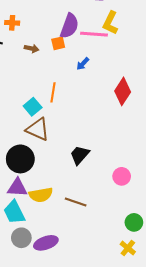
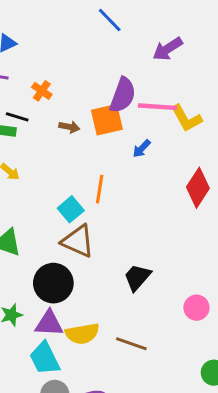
orange cross: (12, 23) -> (42, 91), turned 32
yellow L-shape: (110, 23) -> (186, 118), moved, turned -55
orange square: (58, 43) -> (107, 120), size x1.6

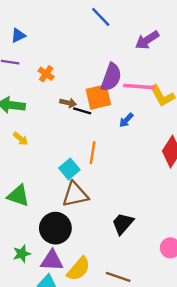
black line: (17, 117) -> (82, 111), moved
brown triangle: (78, 241) -> (75, 194), turned -36
yellow semicircle: (82, 334) -> (79, 269), turned -40

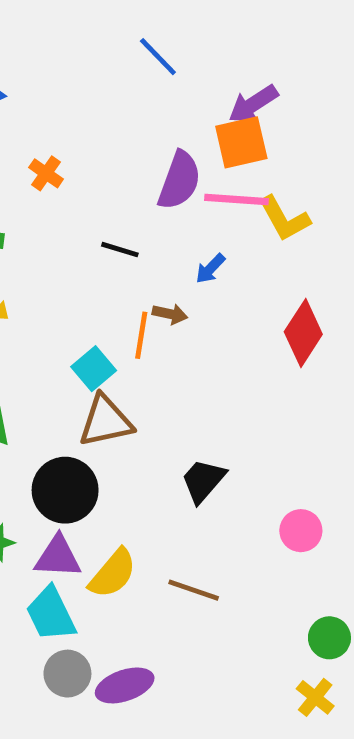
orange square: (98, 97) -> (241, 142), moved
brown arrow: (68, 103) -> (170, 314), moved

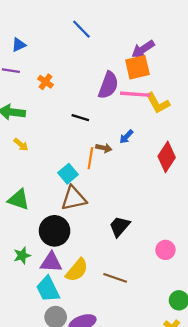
blue line: (158, 57) -> (81, 29), moved
blue arrow: (210, 269) -> (126, 137), moved

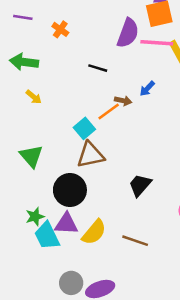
orange line: (90, 158) -> (109, 112), turned 45
green triangle: (19, 199) -> (31, 156), turned 30
cyan trapezoid: (48, 289) -> (47, 236), moved

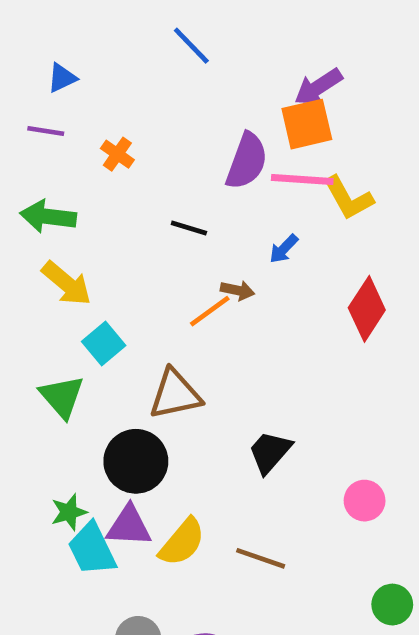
blue arrow: (147, 89) -> (284, 249), moved
yellow arrow: (34, 97) -> (67, 283), size x1.6
cyan square: (84, 128) -> (104, 344), moved

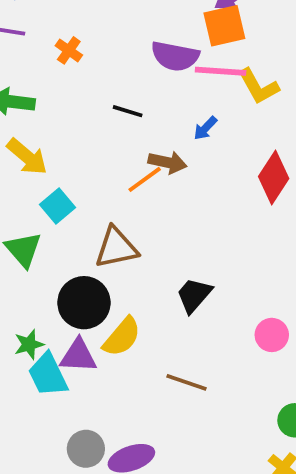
purple semicircle: (247, 161) -> (175, 56), turned 81
brown arrow: (237, 290) -> (167, 162), size x1.4
yellow semicircle: (182, 542) -> (122, 337), moved

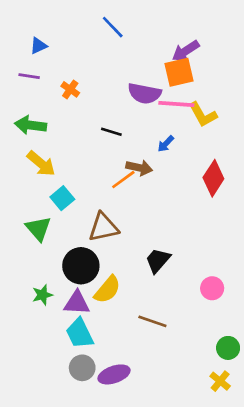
cyan trapezoid: (48, 375) -> (80, 333), moved

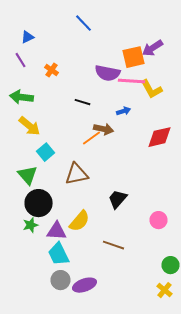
purple arrow: (186, 51) -> (152, 48), moved
purple line: (29, 76) -> (20, 60), turned 49
blue arrow: (166, 144) -> (124, 111), turned -152
red diamond: (213, 178) -> (160, 137), turned 44
black circle: (81, 266) -> (38, 203), moved

